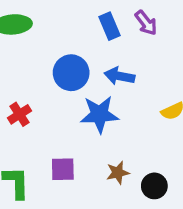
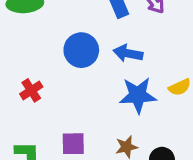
blue star: (99, 114) -> (138, 95), moved

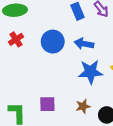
red cross: (31, 90) -> (16, 39), moved

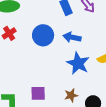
blue star: (90, 72) -> (78, 63), turned 30

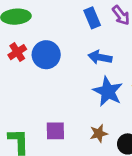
blue circle: (43, 35) -> (46, 55), moved

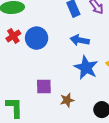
purple square: (55, 131) -> (44, 86), moved
brown star: (99, 133) -> (67, 100), moved

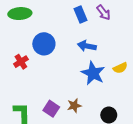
red cross: (13, 36) -> (21, 62), moved
purple square: (44, 86) -> (51, 109), moved, turned 35

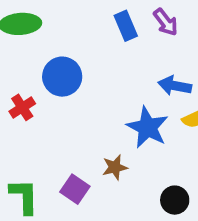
blue arrow: (87, 46) -> (175, 86), moved
brown star: (74, 106) -> (115, 167), moved

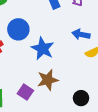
blue star: (147, 127) -> (43, 49), moved
brown star: (115, 167) -> (48, 80), size x1.5

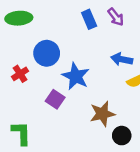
brown star: (48, 80) -> (102, 114), moved
purple square: (25, 92) -> (55, 99), moved

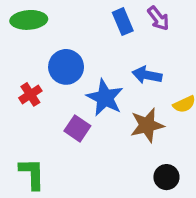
blue arrow: (122, 59) -> (147, 75), moved
brown star: (102, 114) -> (147, 125), moved

